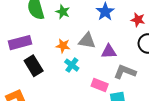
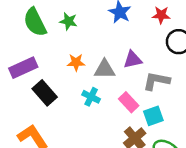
gray triangle: (87, 41) -> (105, 69), moved
cyan cross: (72, 65) -> (91, 97), moved
pink rectangle: (100, 85) -> (129, 102), turned 35

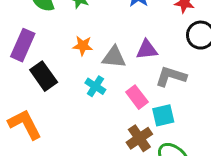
purple rectangle: (23, 68) -> (23, 45), turned -48

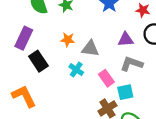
purple triangle: (147, 50) -> (126, 40), moved

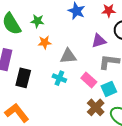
orange star: (68, 40) -> (45, 42), moved
black rectangle: (38, 61) -> (23, 78), turned 60

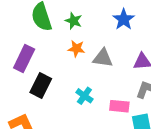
gray triangle: (68, 56) -> (103, 58), moved
pink rectangle: (89, 80) -> (119, 106), turned -49

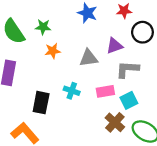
gray triangle: (103, 58) -> (89, 58), moved
black rectangle: (41, 85) -> (41, 103), moved

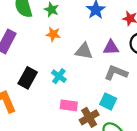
pink rectangle: (105, 91) -> (69, 105), moved
cyan square: (129, 100) -> (108, 101), turned 35

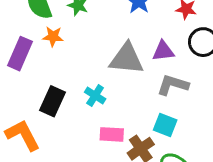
orange star: (53, 34) -> (53, 37), moved
gray triangle: (84, 51) -> (127, 59), size x1.4

